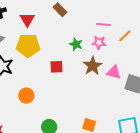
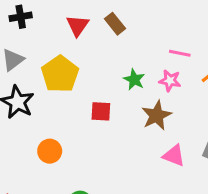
red triangle: (27, 20) -> (78, 26), moved
yellow pentagon: (28, 46) -> (60, 74), turned 30
pink triangle: (114, 72) -> (174, 156), moved

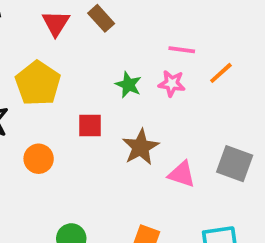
brown star: (157, 115) -> (141, 147), moved
orange circle: (50, 151) -> (39, 159), moved

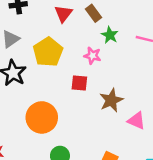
pink star: (172, 83) -> (92, 56), moved
green star: (128, 85) -> (110, 35), moved
orange circle: (39, 159) -> (42, 117), moved, size x1.6

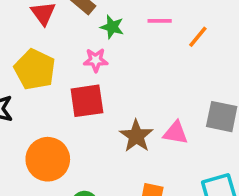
red square: (79, 83) -> (87, 101), size x1.5
brown star: (111, 100) -> (136, 136), moved

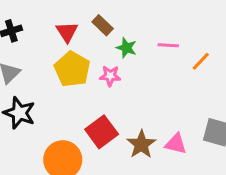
yellow pentagon: (35, 69) -> (72, 69), moved
red square: (87, 101) -> (102, 132), moved, turned -32

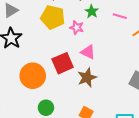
yellow pentagon: (72, 69) -> (53, 17), turned -30
pink triangle: (176, 144) -> (88, 52), moved

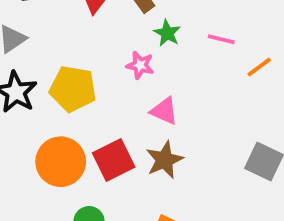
yellow pentagon: (53, 17) -> (73, 89), moved
red square: (63, 63) -> (114, 160), moved

